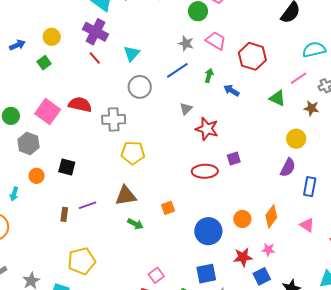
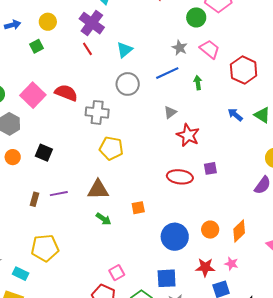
green arrow: (209, 75) -> (198, 83), turned -32
blue arrow: (231, 90) -> (235, 115), moved

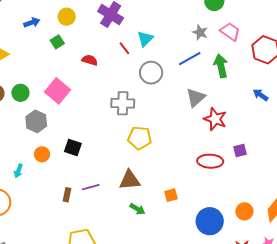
red line: (87, 49) -> (124, 48), moved
green arrow: (198, 83) -> (221, 66), size x1.6
red semicircle: (66, 93) -> (90, 60), moved, size x0.7
gray triangle: (170, 112) -> (196, 98), size x1.5

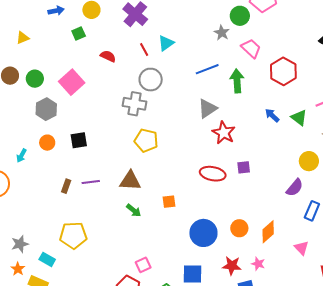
gray star: (200, 32) -> (222, 33), moved
gray circle: (151, 73) -> (151, 80), moved
black square: (73, 148) -> (79, 140), turned -36

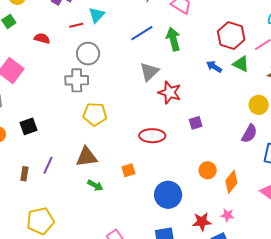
red line: (144, 50) -> (76, 25), turned -64
red hexagon: (283, 71) -> (231, 36), moved
red ellipse: (213, 174) -> (152, 136), moved
purple line: (91, 182) -> (48, 165), turned -48
orange circle: (239, 228) -> (208, 170), moved

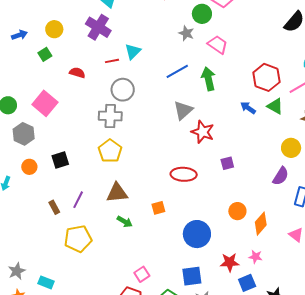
yellow pentagon: (95, 114) -> (110, 151), moved, turned 30
brown rectangle: (24, 174) -> (54, 207), turned -40
yellow pentagon: (40, 221) -> (78, 239), moved

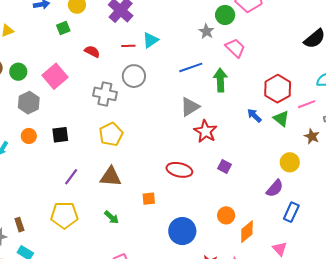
gray cross: (110, 116) -> (105, 94), moved
purple square: (227, 163) -> (224, 167), turned 32
brown rectangle: (54, 207) -> (19, 225), moved
green arrow: (125, 222) -> (112, 217), moved

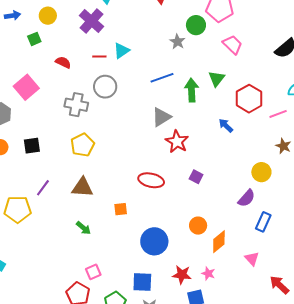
pink trapezoid: (235, 48) -> (233, 45), moved
green triangle: (281, 119) -> (216, 79), moved, turned 30
yellow pentagon: (64, 215) -> (18, 209), moved

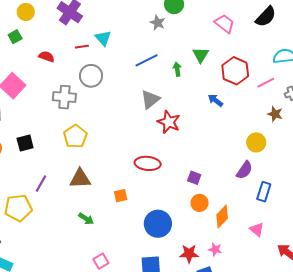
pink trapezoid: (233, 45) -> (225, 24), moved
cyan triangle: (122, 51) -> (103, 38), turned -30
green arrow: (192, 90) -> (177, 69), size x0.6
purple square: (196, 177) -> (194, 178), moved

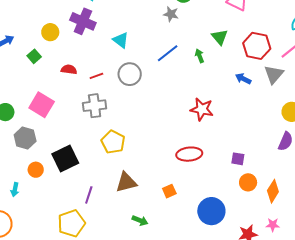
yellow circle: (26, 12) -> (50, 32), moved
red line: (82, 47) -> (96, 76), moved
gray circle: (91, 76) -> (130, 74), moved
gray triangle: (150, 99) -> (274, 74), moved
black square: (25, 143) -> (65, 158), size x1.5

